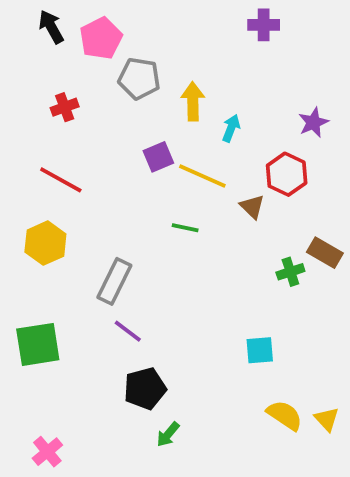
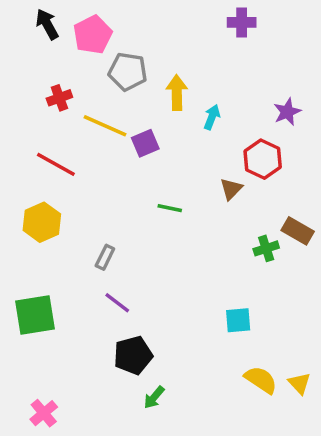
yellow line: (202, 176) -> (105, 126), moved
brown triangle: (252, 207) -> (231, 189), turned 30
gray rectangle: (114, 281) -> (105, 257), size x0.6

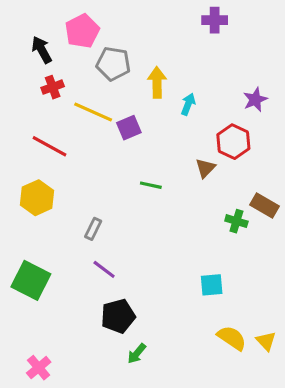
black arrow: (47, 24) -> (42, 50), moved
green cross: (266, 248) -> (236, 221), turned 35
green square: (35, 315) -> (31, 280), turned 36

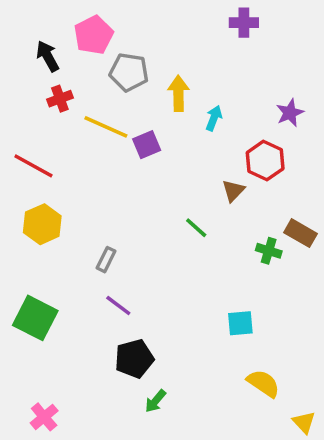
red line: (49, 146) -> (33, 166), moved
green line: (151, 185) -> (196, 228), moved, turned 30
yellow triangle: (266, 341) -> (304, 422), moved

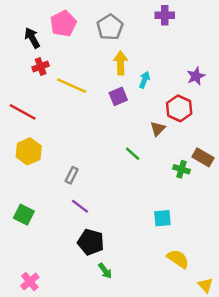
gray pentagon: (129, 72) -> (110, 27), moved, turned 30
purple square: (147, 145) -> (118, 96), moved
green square: (35, 318) -> (24, 215), size x0.7
black pentagon: (134, 359) -> (91, 242), turned 30
green arrow: (155, 401) -> (105, 271), turned -77

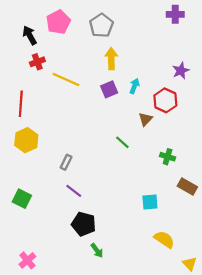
purple cross: (165, 15) -> (175, 14), moved
cyan arrow: (145, 80) -> (134, 86), moved
red line: (23, 112) -> (21, 104), turned 65
brown rectangle: (203, 157) -> (187, 186), moved

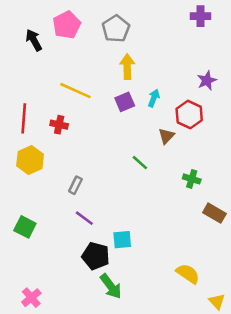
red cross: (37, 62) -> (59, 125), moved, turned 32
cyan square: (150, 202) -> (122, 240), moved
green arrow: (97, 250) -> (111, 286), size x1.5

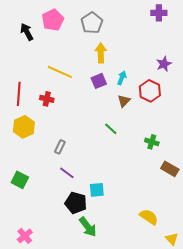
brown triangle: (166, 136) -> (124, 101), moved

